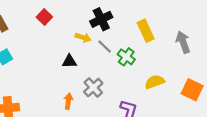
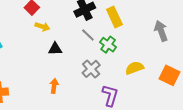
yellow rectangle: (146, 31) -> (114, 17), moved
yellow arrow: (83, 37) -> (42, 27), moved
gray cross: (93, 88) -> (91, 69), moved

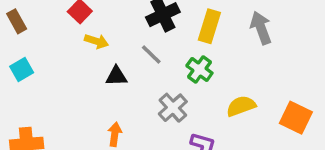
yellow rectangle: (114, 17) -> (209, 26), turned 42
gray arrow: (161, 31) -> (261, 28), moved
gray line: (88, 35) -> (151, 55), moved

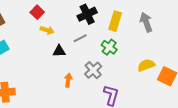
gray line: (151, 55) -> (80, 38), turned -72
yellow semicircle: (241, 106) -> (146, 65), moved
orange arrow: (115, 134) -> (68, 80), moved

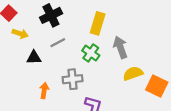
black cross: (87, 14) -> (51, 15), moved
gray arrow: (146, 22) -> (120, 47), moved
gray cross: (93, 70) -> (73, 79), turned 36

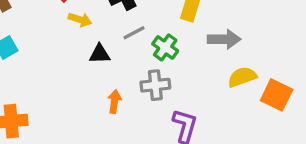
gray arrow: (120, 47) -> (224, 39), turned 110
green cross: (91, 53) -> (165, 47), moved

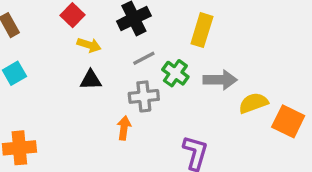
gray arrow: (224, 39) -> (220, 80), moved
black triangle: (100, 54) -> (91, 80), moved
gray cross: (155, 85) -> (144, 96), moved

